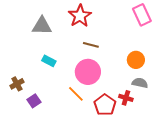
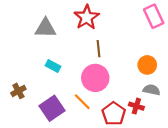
brown line: (91, 45) -> (99, 49), turned 70
purple square: (34, 101) -> (52, 108), moved, size x1.6

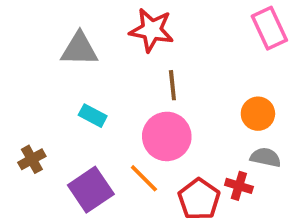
red star: (87, 17) -> (152, 30), turned -30

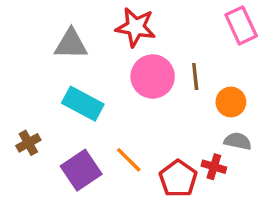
brown line: (172, 85) -> (195, 76), moved
cyan rectangle: (93, 116) -> (83, 104), size x1.6
pink circle: (167, 136) -> (153, 76), moved

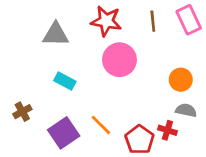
brown line: (195, 76) -> (153, 21), moved
cyan rectangle: (83, 104) -> (65, 81), size x0.7

